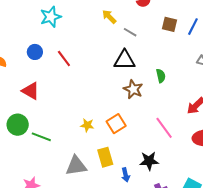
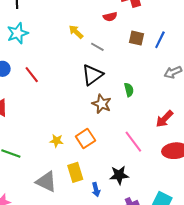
black triangle: (125, 60) -> (92, 75), turned -35
gray triangle: (76, 166) -> (46, 182), turned 35

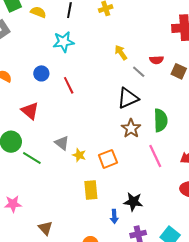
red semicircle: (110, 17) -> (156, 60), moved
green semicircle: (129, 90) -> (161, 120), size x1.6
pink line: (133, 142) -> (155, 156), moved
gray triangle: (46, 182) -> (62, 143), moved, size x0.7
blue arrow: (96, 190) -> (114, 216), moved

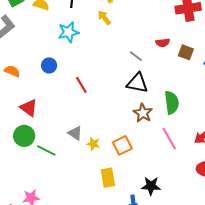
yellow arrow: (121, 53) -> (104, 18), moved
gray line: (139, 72) -> (136, 56), moved
red line: (69, 85) -> (81, 85), moved
black triangle: (128, 98) -> (137, 83), turned 40
red triangle: (30, 111) -> (29, 108), moved

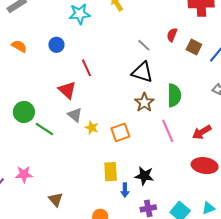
red semicircle: (163, 43) -> (172, 35), turned 112
red triangle: (29, 108) -> (67, 90), moved
yellow rectangle: (108, 178) -> (111, 172), moved

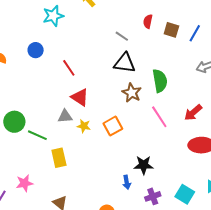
red triangle: (67, 90) -> (80, 97), moved
gray triangle: (75, 115) -> (65, 116), turned -35
yellow rectangle: (111, 172) -> (59, 158), moved

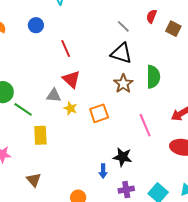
pink line: (159, 117) -> (145, 125), moved

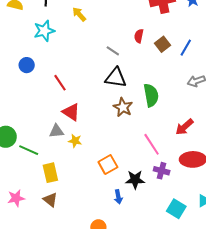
brown square: (173, 29) -> (162, 44), turned 35
orange square: (99, 113) -> (108, 165), moved
brown triangle: (34, 180) -> (50, 200), moved
purple cross: (126, 190) -> (162, 171), moved, turned 35

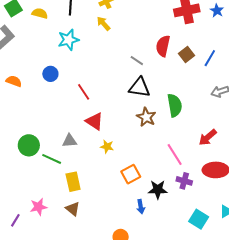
red semicircle: (139, 36) -> (163, 46), size x1.5
gray triangle: (56, 131) -> (70, 141), moved
yellow star: (75, 141) -> (107, 147), moved

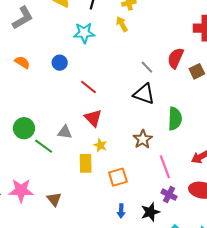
red line: (84, 92) -> (88, 87), turned -30
brown star: (146, 117) -> (143, 139), moved
yellow rectangle: (73, 182) -> (86, 163), moved
black star: (158, 190) -> (150, 212), moved, turned -30
pink star: (39, 207) -> (21, 190), size x1.4

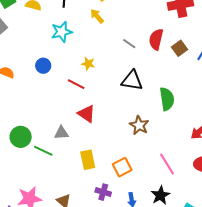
gray line: (147, 67) -> (129, 44), moved
yellow star: (100, 145) -> (88, 64), moved
pink line: (165, 167) -> (167, 164), moved
purple cross: (169, 195) -> (103, 192), moved

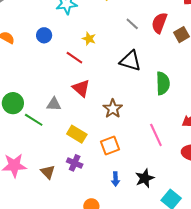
brown star: (139, 125) -> (113, 109), moved
yellow rectangle: (88, 160) -> (77, 134), turned -54
pink line: (167, 164) -> (156, 135), moved
purple cross: (103, 192) -> (75, 163), moved

